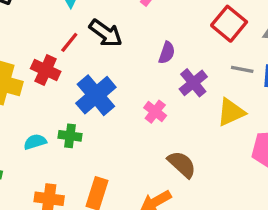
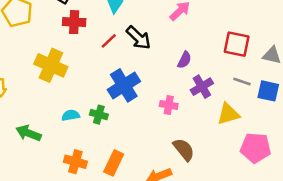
red square: (229, 24) -> (237, 44), turned -36
red cross: (46, 70) -> (74, 22), moved, turned -30
pink cross: (155, 112) -> (169, 105), turned -36

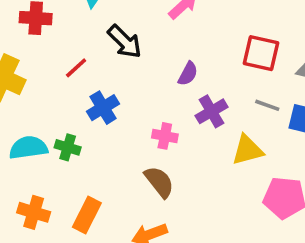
red line: (109, 41) -> (76, 68), moved
blue cross: (124, 85) -> (103, 108), size x0.7
cyan semicircle: (71, 115) -> (28, 148), size x1.5
brown semicircle: (184, 150) -> (159, 182), moved

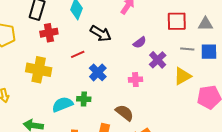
red line: (76, 68) -> (78, 54), turned 32
purple semicircle: (188, 74) -> (140, 42), turned 40
brown semicircle: (159, 182) -> (125, 113), moved

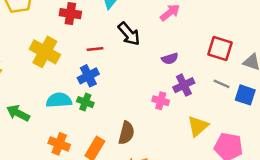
blue cross: (98, 72) -> (88, 76), moved
yellow triangle: (182, 76) -> (198, 126), moved, turned -30
pink cross: (135, 80) -> (161, 101), moved
brown semicircle: (125, 113) -> (126, 133), turned 48

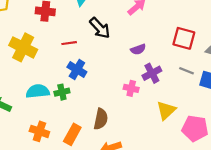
blue cross: (88, 76) -> (77, 70), moved, turned -30
green cross: (85, 102) -> (62, 92), turned -32

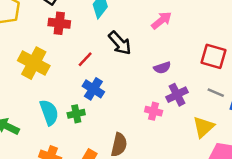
red line: (69, 43) -> (85, 59), turned -40
cyan semicircle: (38, 91) -> (49, 112), turned 75
yellow triangle: (166, 110) -> (203, 127), moved

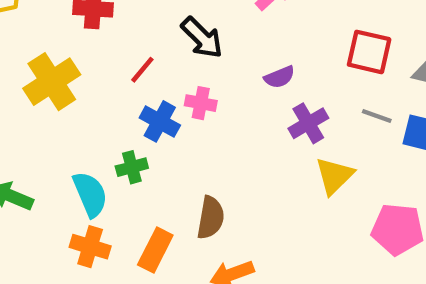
yellow cross: (34, 63) -> (52, 82), turned 32
pink cross: (154, 111) -> (201, 103), moved
cyan semicircle: (49, 112) -> (90, 194), moved
yellow triangle: (203, 127) -> (334, 176), moved

